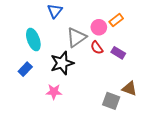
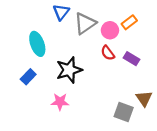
gray triangle: (76, 37) -> (85, 23), moved
brown triangle: (130, 89) -> (144, 98), turned 35

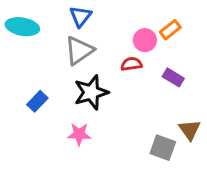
gray triangle: (85, 23) -> (79, 51), moved
cyan ellipse: (37, 44) -> (22, 27), moved, turned -60
red semicircle: (108, 53) -> (131, 64), moved, turned 119

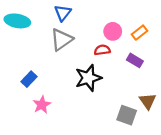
orange rectangle: (170, 30) -> (139, 33), moved
black star: (91, 92) -> (88, 78), moved
pink star: (79, 134) -> (42, 105), moved, turned -30

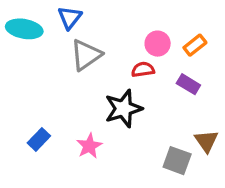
blue triangle: (63, 13) -> (70, 18), moved
blue rectangle: (29, 79) -> (39, 139), moved
pink star: (42, 105) -> (89, 146), moved

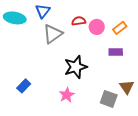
red semicircle: (143, 70) -> (79, 21), moved
purple rectangle: (188, 84) -> (116, 52), turned -32
pink star: (89, 146) -> (67, 95), moved

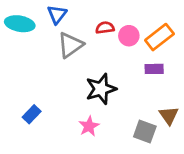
orange rectangle: (120, 28) -> (159, 37), size x1.5

